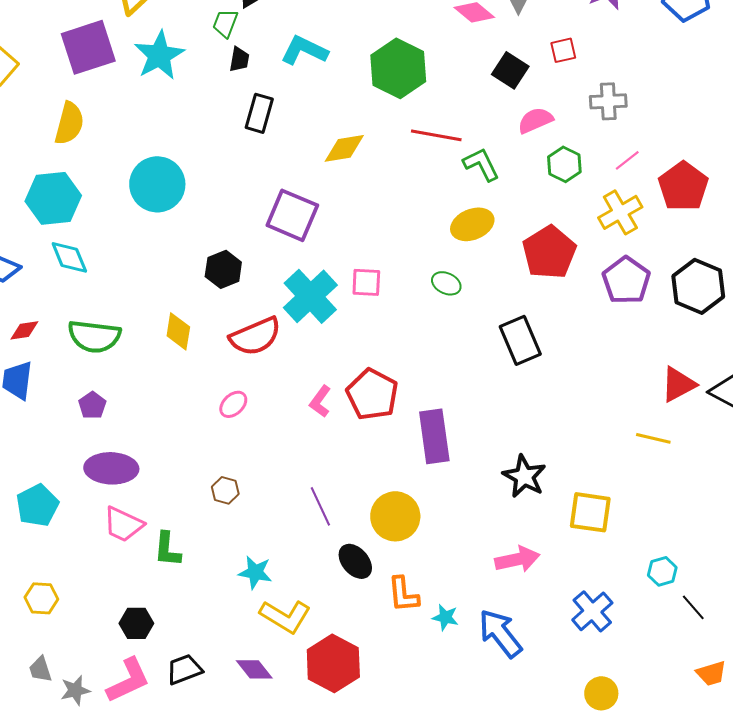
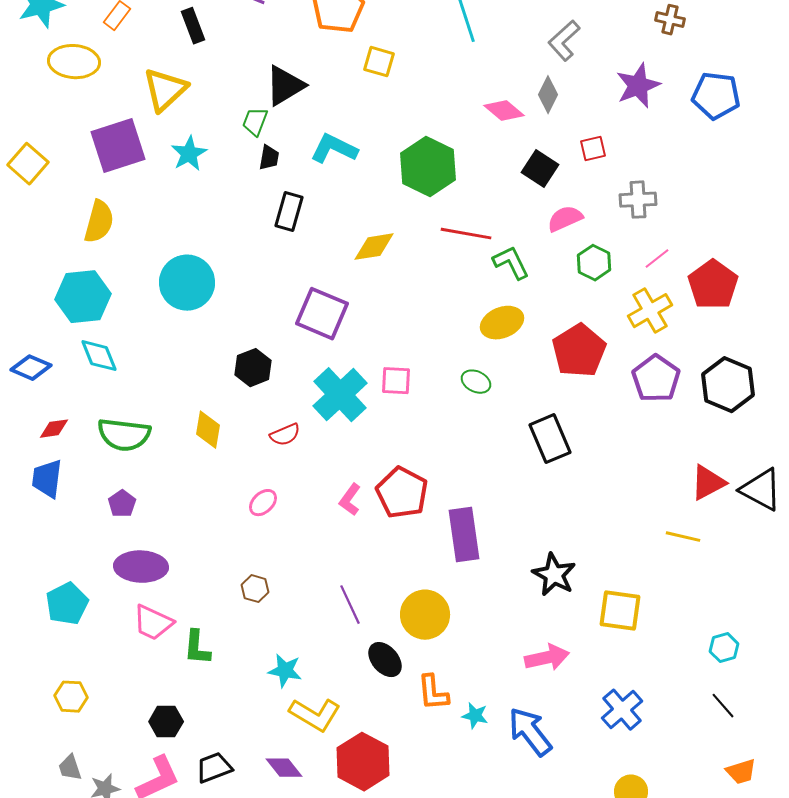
cyan star: (159, 55) -> (189, 154), size x0.7
red semicircle: (255, 336) -> (285, 435), size x0.6
cyan hexagon: (662, 571) -> (724, 648), moved

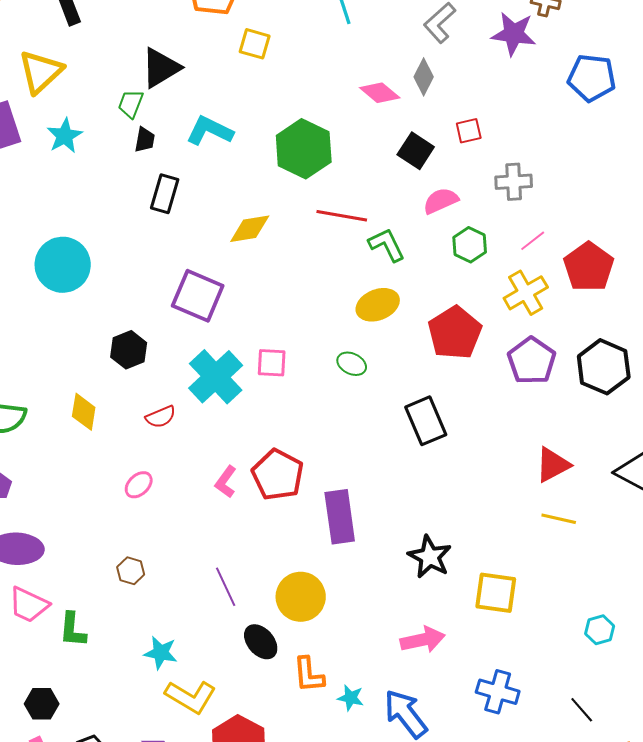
purple star: (638, 86) -> (514, 34), moved, turned 30
red triangle: (708, 483) -> (553, 465), moved
black line: (723, 706) -> (582, 710), moved
blue cross: (622, 710) -> (498, 692), turned -33

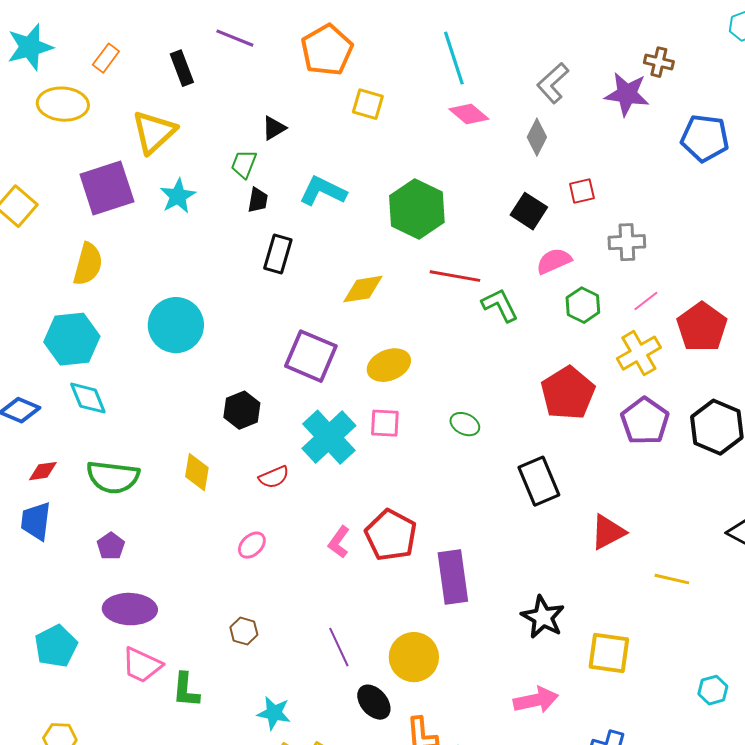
black triangle: (161, 68) -> (274, 128), size x0.6
pink diamond: (380, 93) -> (469, 114), moved
yellow ellipse: (378, 305) -> (389, 365), moved
red triangle: (553, 465) -> (608, 532), moved

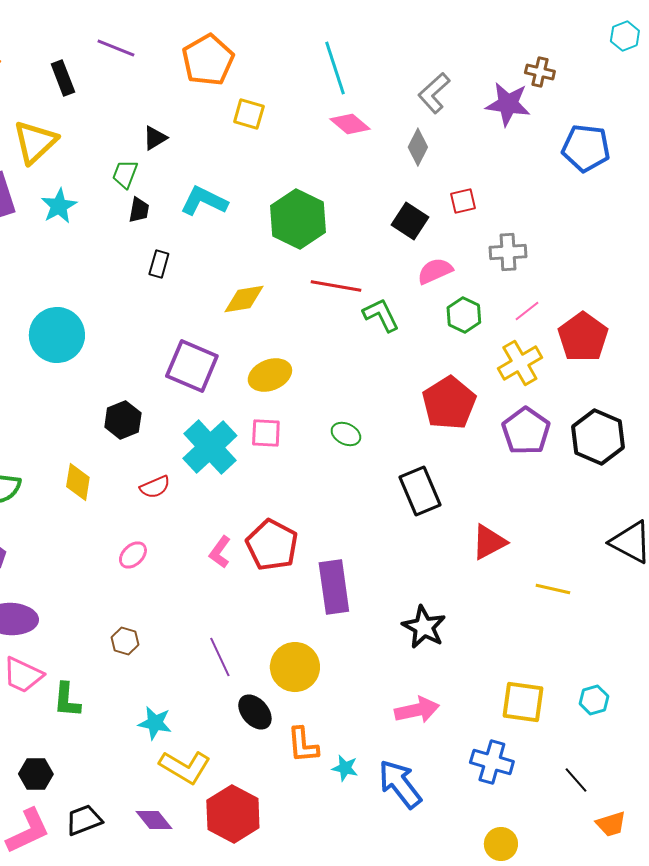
black rectangle: (278, 254) -> (159, 264), size x0.7
yellow square: (609, 653) -> (523, 702), moved

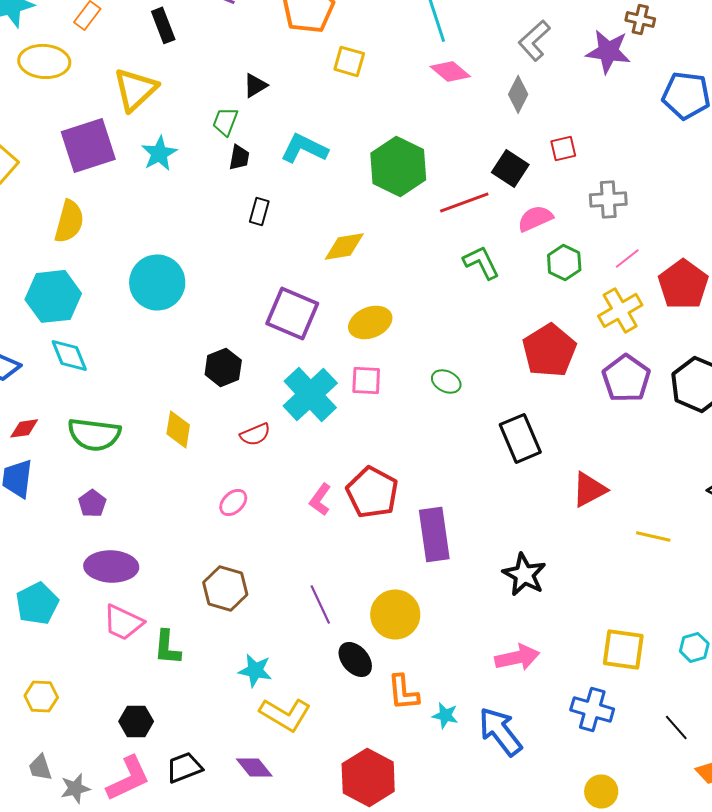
red line: (336, 286) -> (464, 202), moved, turned -30
brown hexagon: (125, 641) -> (225, 588), size x1.6
red hexagon: (233, 814) -> (368, 777), moved

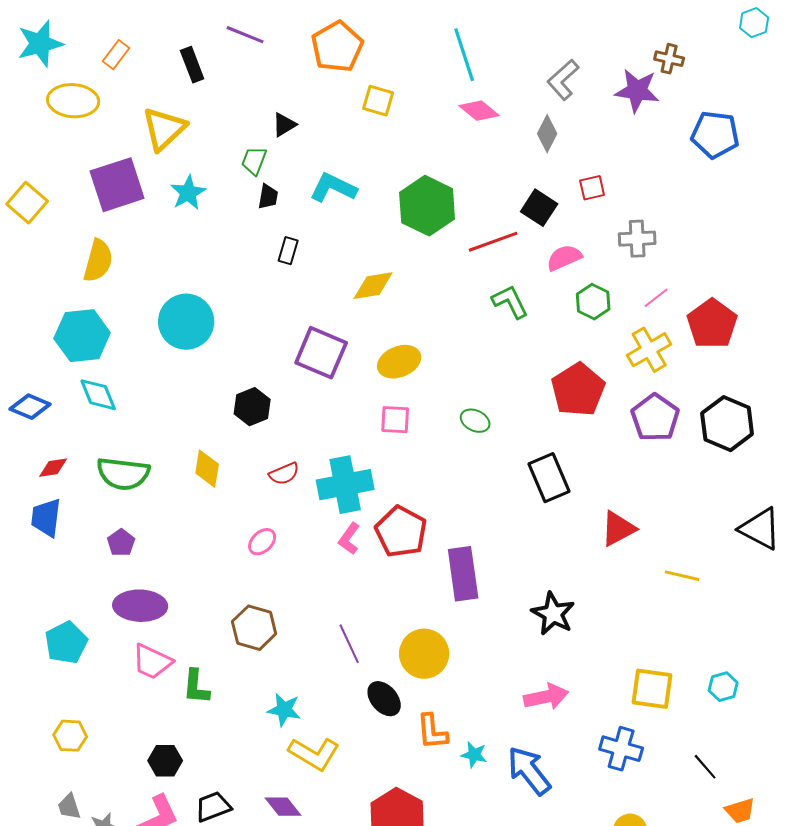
cyan cross: (310, 394) -> (345, 485), moved, turned 32

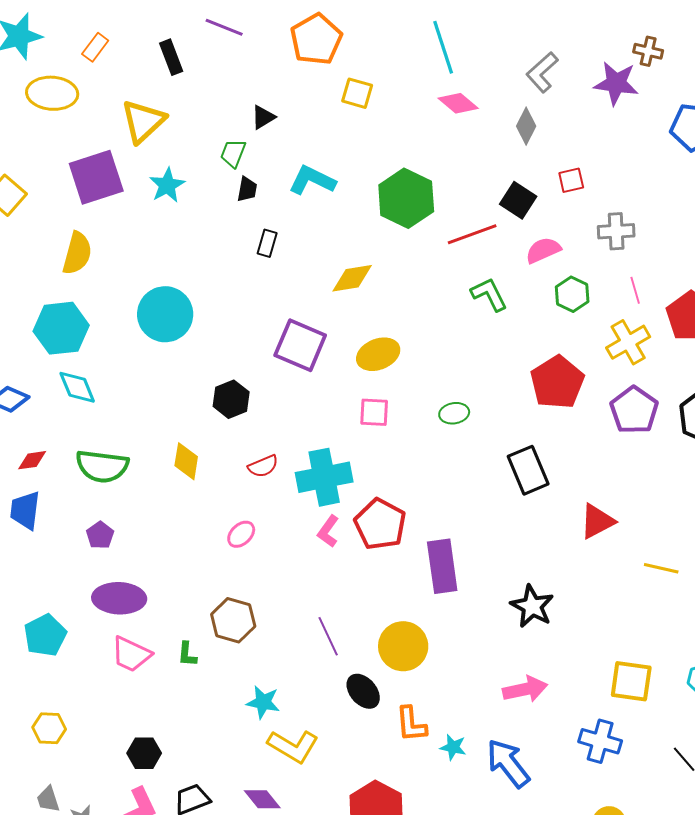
pink line: (656, 298) -> (635, 290), turned -68
green ellipse: (475, 421) -> (454, 413), turned -36
green L-shape: (196, 687) -> (187, 654), moved, size x0.7

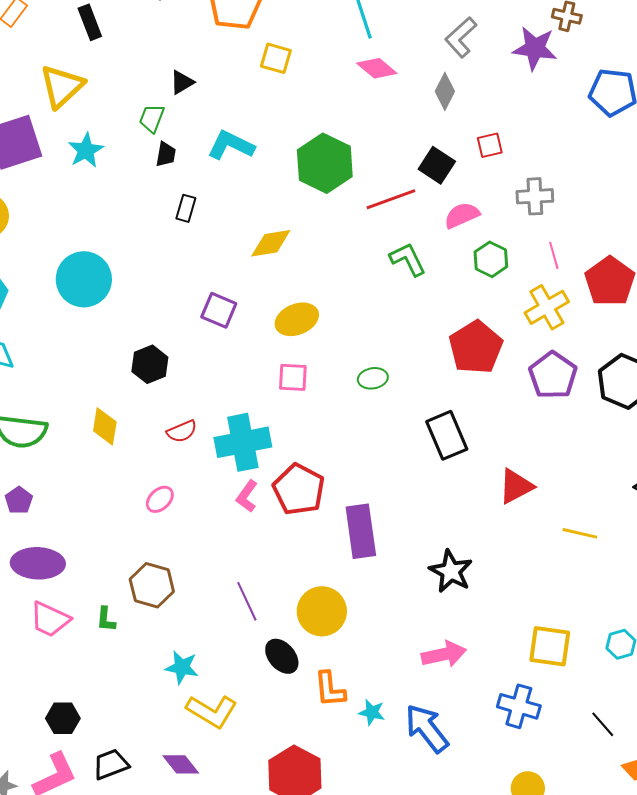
purple square: (300, 345) -> (219, 310), size x0.7

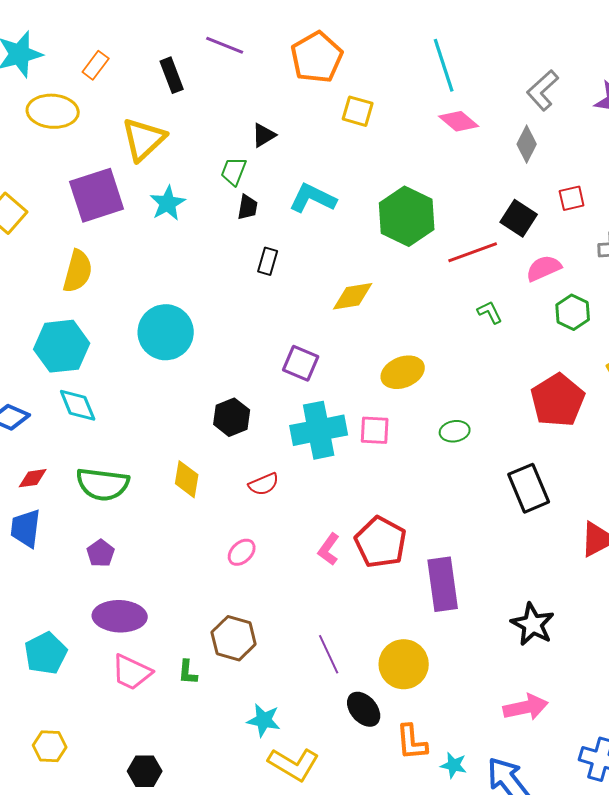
green L-shape: (408, 259) -> (490, 312), size x0.7
yellow ellipse: (297, 319) -> (403, 372), moved
cyan cross: (243, 442) -> (319, 430), moved

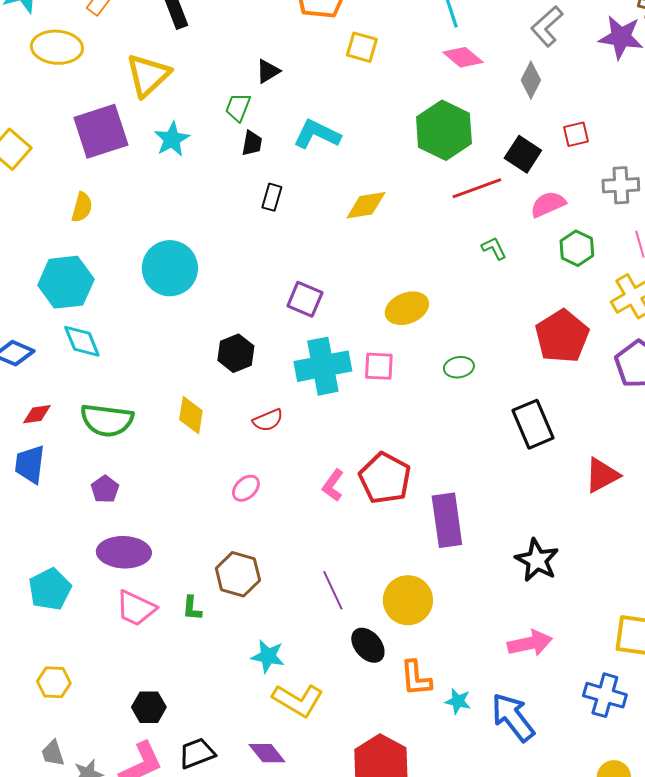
green hexagon: (407, 216) -> (444, 130), moved
yellow semicircle: (78, 271) -> (82, 207), size x0.7
yellow diamond: (353, 296) -> (366, 205), moved

